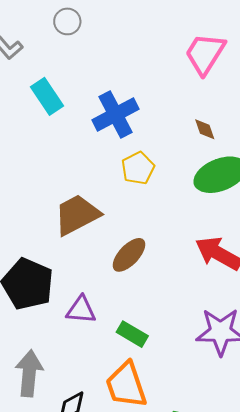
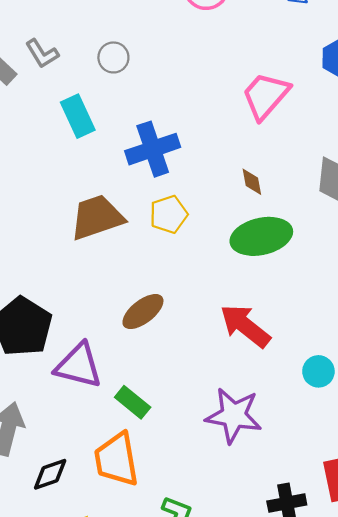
gray circle: (67, 21) -> (113, 57), moved
brown trapezoid: (77, 215) -> (97, 217), moved
purple triangle: (81, 310) -> (79, 366), size x1.4

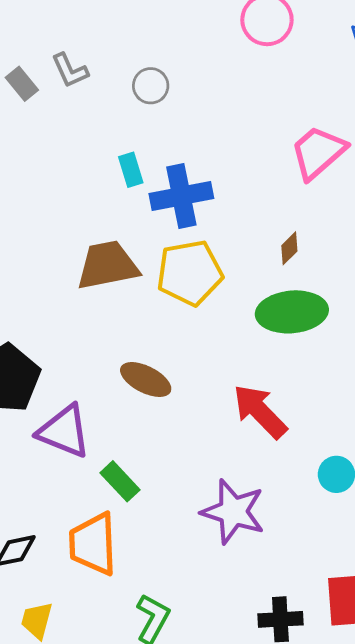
cyan rectangle: (78, 116) -> (131, 170), moved, size x0.7
brown diamond: (252, 182) -> (289, 248), turned 48
yellow pentagon: (169, 214) -> (190, 273), size x1.5
brown ellipse: (143, 312) -> (146, 380), turned 57

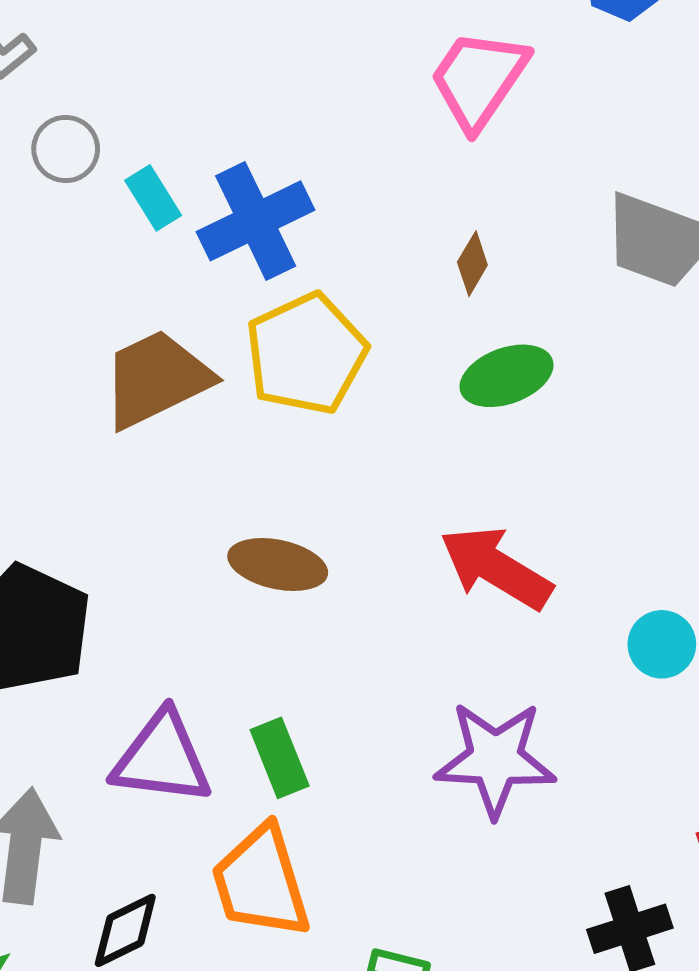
gray circle: (151, 86) -> (66, 149), moved
green ellipse: (292, 312) -> (507, 376), size x0.7
purple triangle: (64, 431) -> (162, 758), moved
green rectangle: (120, 481) -> (280, 758), turned 36

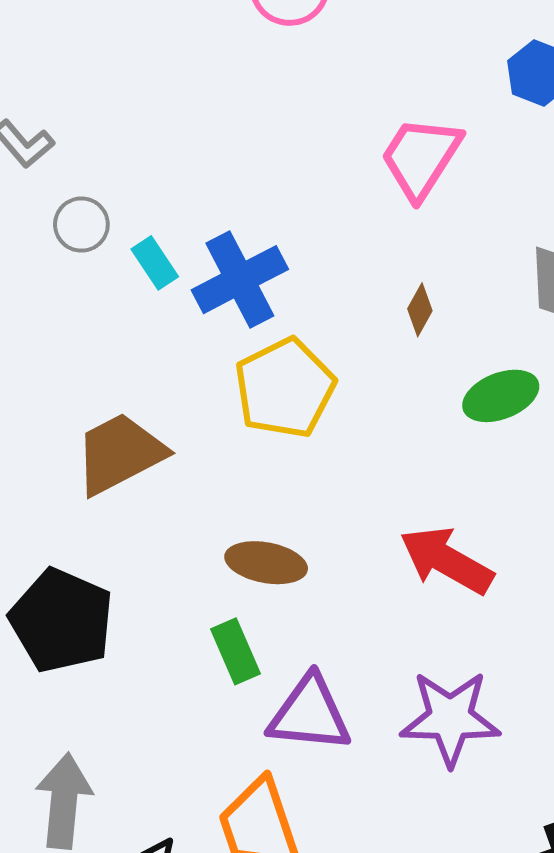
green ellipse: (507, 376) -> (501, 396), moved
brown trapezoid: (156, 379) -> (120, 454), moved
purple triangle: (162, 758) -> (310, 714), moved
green rectangle: (280, 758) -> (236, 651), moved

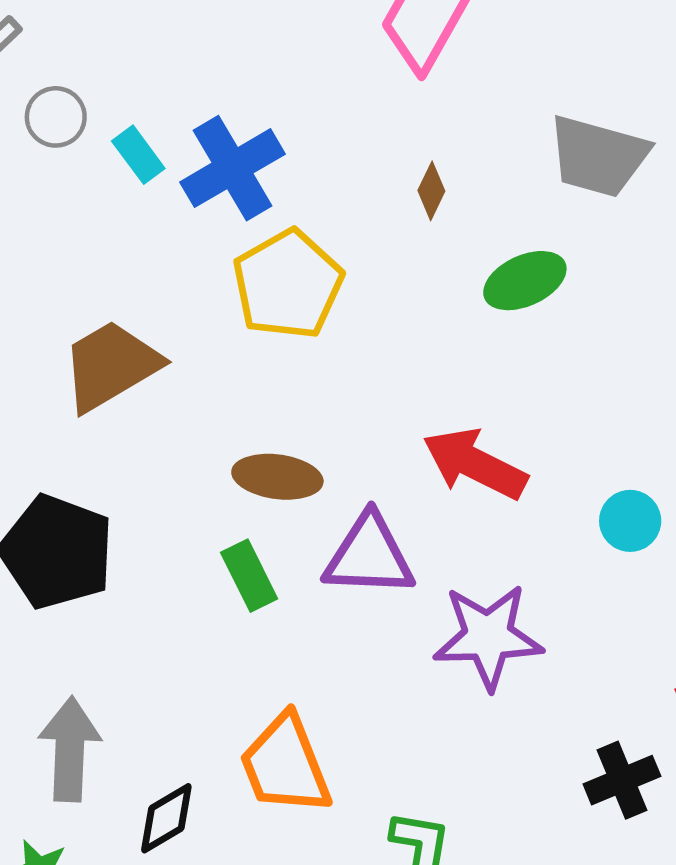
purple triangle: (310, 714) -> (369, 556), moved

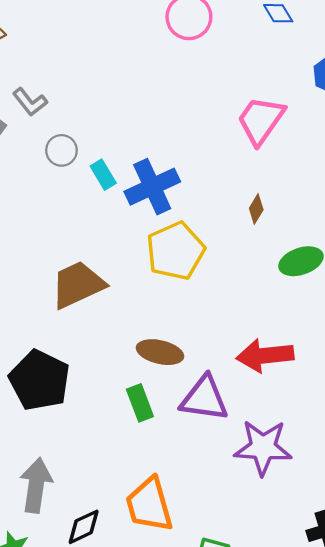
red arrow: (475, 464) -> (265, 355), turned -38

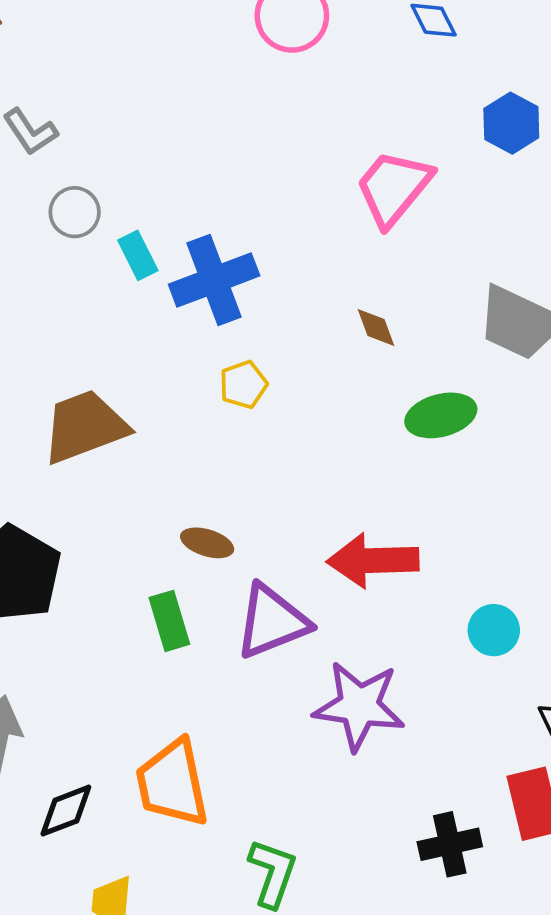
brown diamond: (256, 209) -> (376, 327), turned -56
yellow pentagon: (175, 251) -> (243, 385), size x0.5
brown ellipse: (160, 352) -> (207, 543), size x0.7
purple triangle: (204, 398) -> (272, 621), turned -34

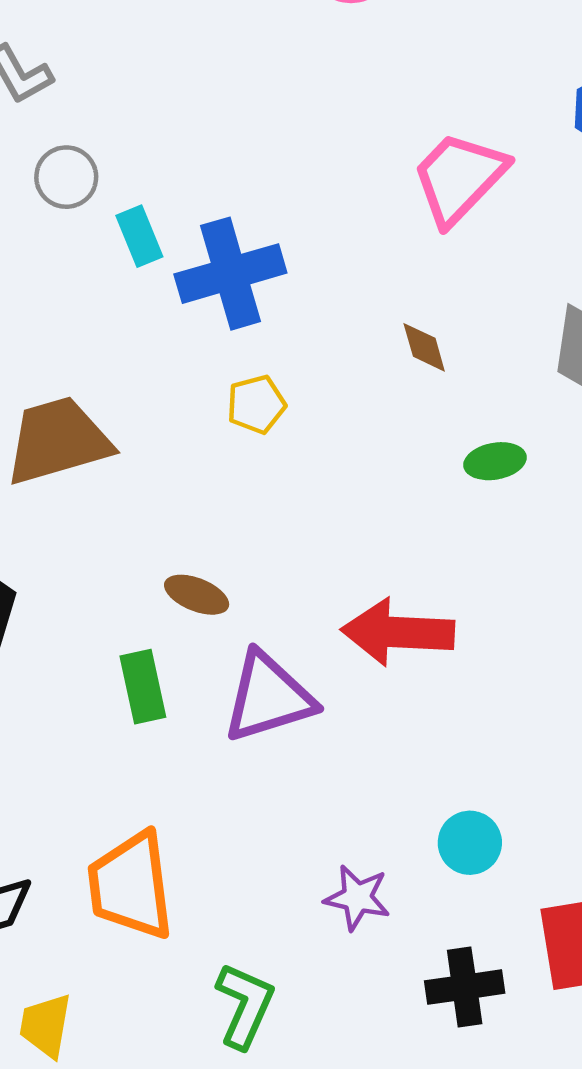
green ellipse: (441, 415) -> (495, 461), size x0.7
cyan circle: (494, 630) -> (470, 843), moved
purple star: (359, 706) -> (357, 898), moved, size x0.6

